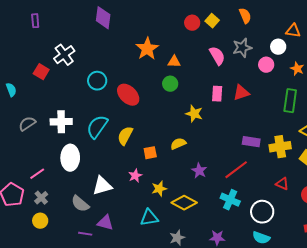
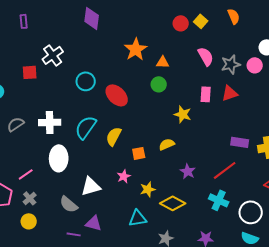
gray star: (242, 48) -> (231, 64), moved
red square: (41, 72) -> (30, 72), turned -35

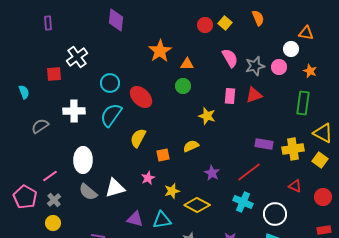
white cross: (50, 122) -> (74, 111), moved
cyan semicircle: (86, 127) -> (111, 115), moved
gray semicircle: (69, 204) -> (88, 192), moved
purple triangle: (94, 223) -> (135, 219), moved

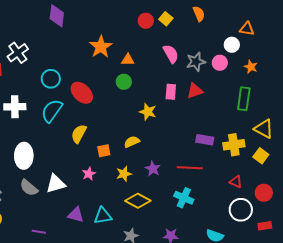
red line: (249, 172) -> (190, 168), turned 40
yellow star: (172, 191) -> (124, 174), moved
white circle: (275, 214) -> (241, 210), moved

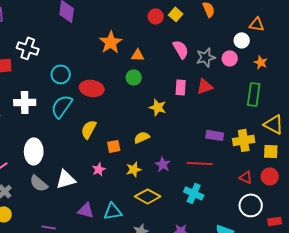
white cross: (18, 53) -> (28, 48), turned -35
red ellipse: (82, 93) -> (92, 88), turned -35
yellow square: (261, 156) -> (271, 151), turned -35
red circle: (264, 193) -> (270, 176), moved

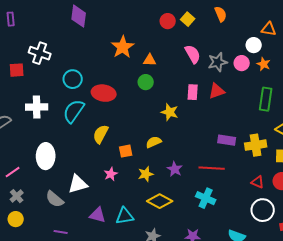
orange star: (261, 62) -> (264, 64), moved
gray semicircle: (39, 183) -> (55, 199), moved

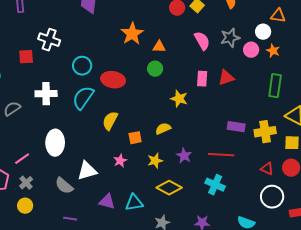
gray star: (218, 62) -> (230, 38), moved

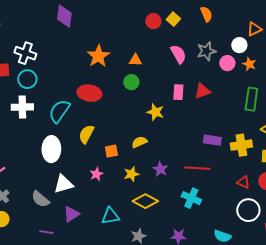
orange triangle: (278, 16) -> (254, 29), turned -35
orange star: (132, 34) -> (98, 56), moved
cyan circle: (82, 66) -> (27, 79), moved
white ellipse: (55, 143) -> (51, 149), moved
purple triangle: (107, 202) -> (71, 214), moved, turned -48

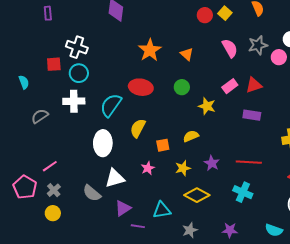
orange triangle: (135, 60) -> (187, 54), turned 40
green circle: (131, 82) -> (182, 87), moved
pink rectangle: (178, 92) -> (230, 86), turned 49
purple rectangle: (212, 140) -> (252, 115), moved
purple line: (46, 232) -> (138, 226), moved

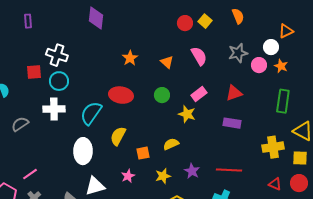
pink semicircle: (230, 48) -> (199, 56), moved
orange star: (150, 50) -> (130, 58), size x0.7
pink rectangle: (230, 86) -> (199, 94), moved

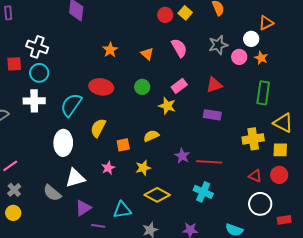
purple star: (192, 171) -> (182, 156), moved

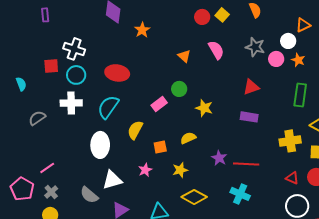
gray star: (218, 45) -> (255, 47), turned 30
orange star: (110, 50) -> (142, 30), moved
pink rectangle: (179, 86) -> (159, 104), moved
red ellipse: (101, 87) -> (117, 73), moved

